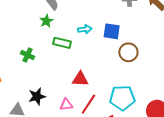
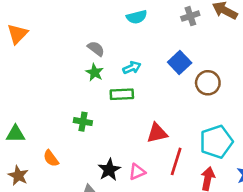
cyan arrow: (85, 29) -> (132, 68), moved
blue square: (112, 31) -> (180, 62), turned -36
pink triangle: (66, 105) -> (137, 172), moved

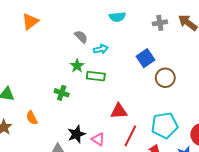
orange triangle: (17, 34) -> (30, 21), moved
cyan arrow: (132, 68) -> (101, 49), moved
green star: (95, 72) -> (77, 66), moved
pink triangle: (137, 172) -> (98, 139), turned 48

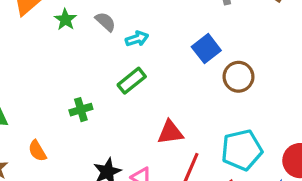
green star: (77, 66) -> (65, 20), moved
green rectangle: (96, 76) -> (132, 81), turned -42
green cross: (62, 93) -> (81, 110), turned -32

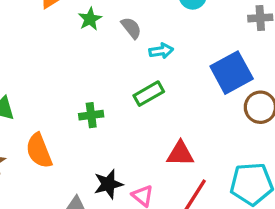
blue square: (206, 49) -> (232, 73), size x1.4
orange semicircle: (37, 151) -> (39, 151), size x1.5

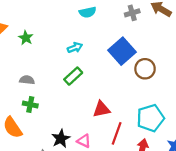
gray semicircle: (131, 28) -> (27, 80), moved, turned -32
green cross: (91, 115) -> (30, 105), moved, turned 32

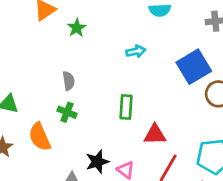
green rectangle: (73, 76) -> (126, 107), moved, turned -54
gray semicircle: (27, 80) -> (69, 81), turned 64

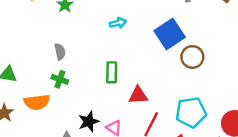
orange semicircle: (40, 137) -> (37, 102), turned -70

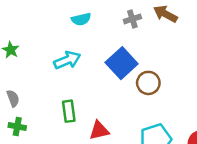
cyan arrow: (118, 23) -> (67, 60), size x1.5

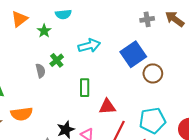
cyan semicircle: (81, 19) -> (63, 14), moved
green cross: (17, 127) -> (57, 60), moved, turned 32

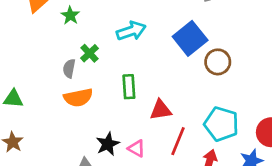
gray semicircle: (40, 71) -> (69, 68), turned -152
orange semicircle: (22, 114) -> (78, 98), moved
cyan pentagon: (152, 120) -> (221, 124), turned 30

